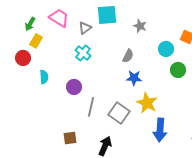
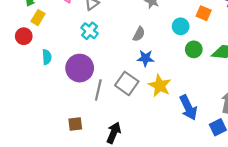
purple circle: (74, 87) -> (80, 68), size x1.6
gray square: (119, 113) -> (127, 83), moved
blue arrow: (160, 130) -> (188, 108), moved, turned -30

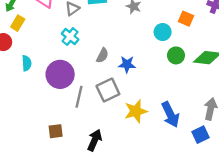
gray semicircle: (139, 34) -> (102, 55), moved
gray square: (127, 83) -> (108, 90), turned 30
yellow star: (160, 86) -> (136, 111), moved, turned 30

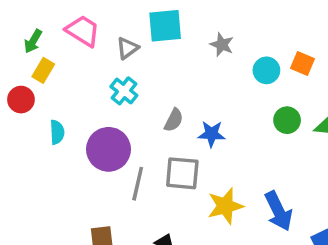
cyan circle: (163, 32) -> (266, 70), moved
gray square: (108, 90) -> (182, 173), turned 30

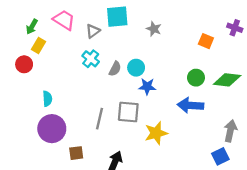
cyan circle: (266, 70) -> (136, 68), moved
gray semicircle: (174, 120) -> (115, 69), moved
cyan semicircle: (57, 132) -> (47, 99), moved
purple circle: (109, 149) -> (52, 129), moved
blue arrow: (278, 211) -> (190, 105), moved, turned 120

